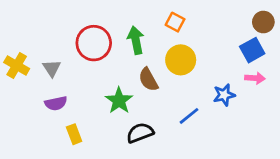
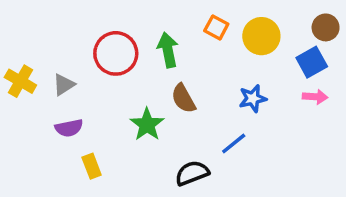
yellow circle: (181, 60) -> (261, 36), moved
gray triangle: (52, 68) -> (64, 85), turned 30
blue star: (224, 95) -> (253, 98), moved
black semicircle: (140, 133) -> (192, 173), moved

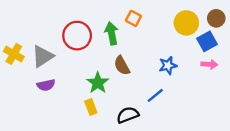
orange square: (216, 27) -> (133, 18), moved
yellow circle: (261, 36) -> (186, 23), moved
gray triangle: (64, 85) -> (43, 56), size x1.5
yellow rectangle: (92, 166) -> (91, 107), moved

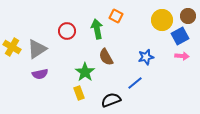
red circle: (77, 36) -> (67, 31), size x0.7

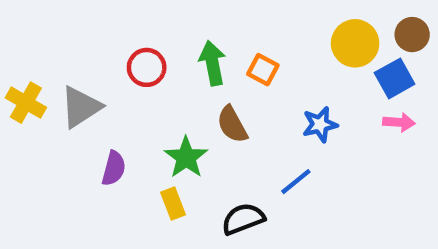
orange square: (116, 16) -> (263, 70), moved
purple semicircle: (40, 74) -> (114, 168), moved, turned -63

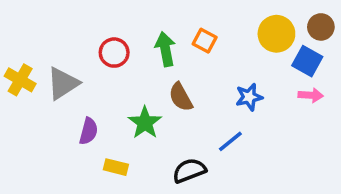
orange square: (263, 70) -> (205, 41), moved
blue square: (395, 78) -> (307, 61), turned -32
yellow rectangle: (173, 204) -> (116, 167), moved, turned -55

